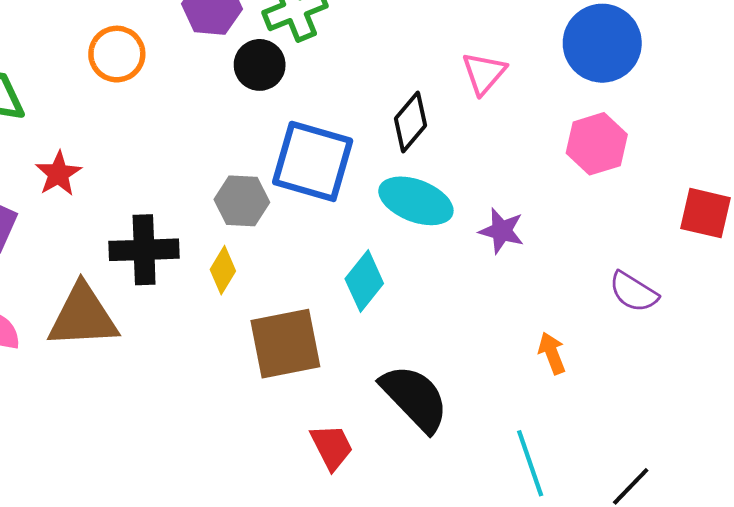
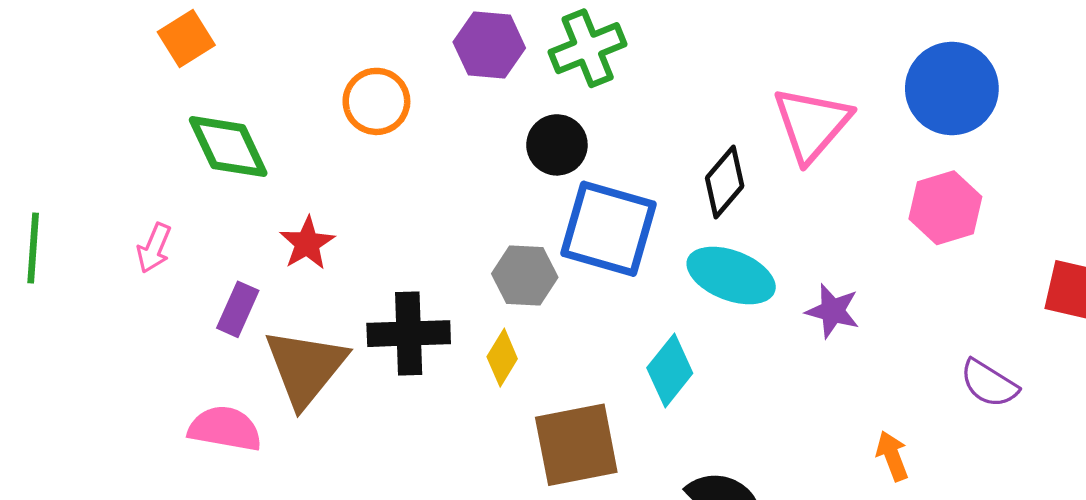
black circle: (260, 65) -> (557, 145), moved
pink triangle: (484, 73) -> (812, 124), size x1.5
brown triangle: (83, 316) -> (306, 367), moved, turned -48

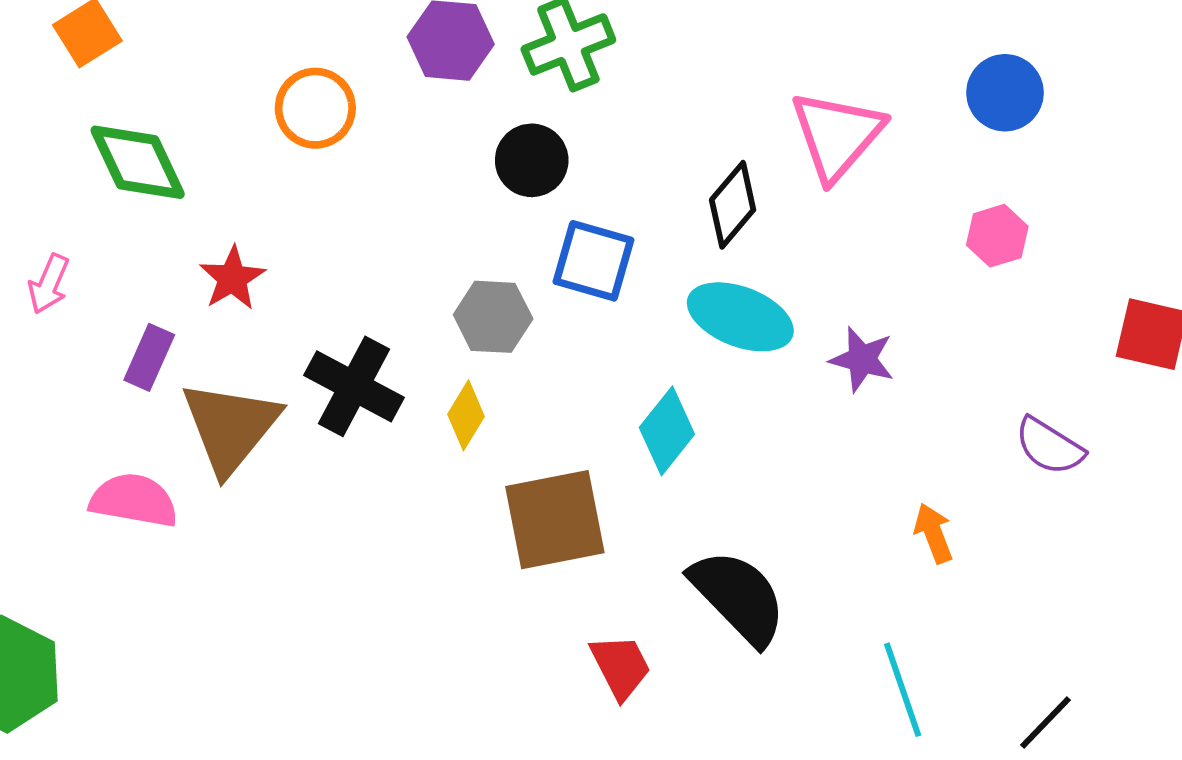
blue circle: (952, 89) -> (1005, 93), size x0.7
pink hexagon: (945, 208) -> (997, 236), size x0.7
blue square: (609, 229) -> (594, 261), size x0.7
black cross: (409, 334) -> (354, 386), turned 30

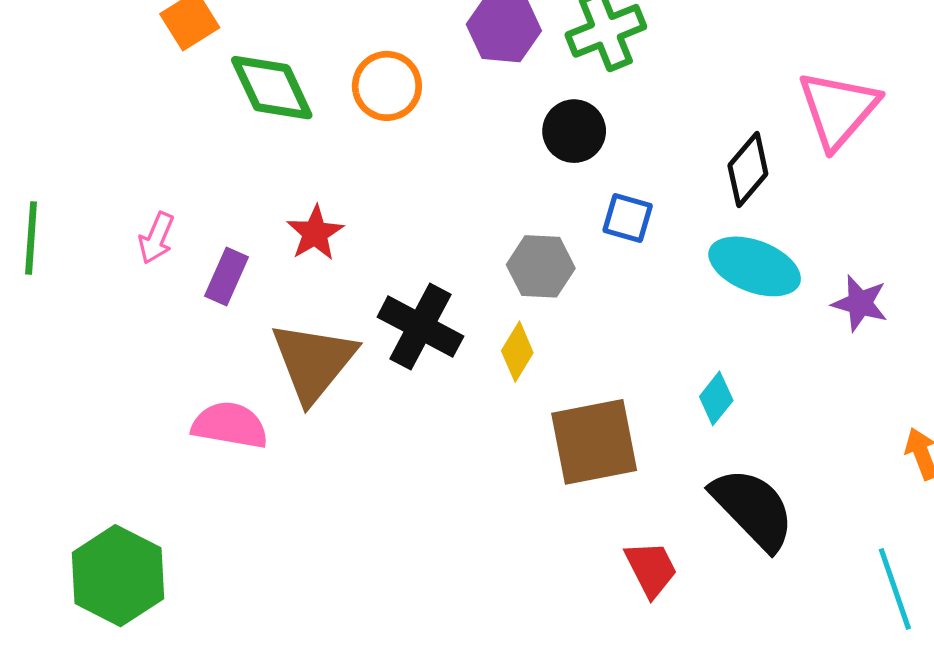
green diamond: (138, 162) -> (272, 88), moved
blue square: (594, 261) -> (628, 218), size x0.7
purple rectangle: (149, 357) -> (227, 276), moved
cyan diamond: (667, 431) -> (716, 398), moved, size x0.7

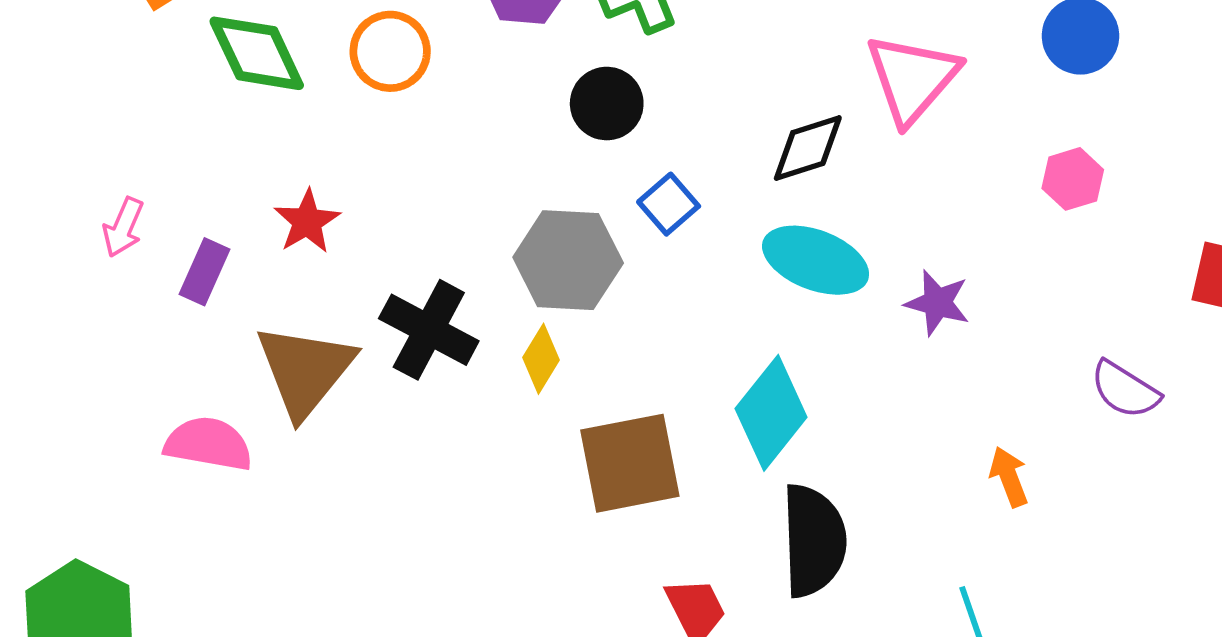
black diamond: (748, 170) -> (808, 148), turned 32
blue square: (628, 218) -> (669, 204), turned 33
gray hexagon: (541, 266) -> (568, 260), size x1.4
cyan diamond: (716, 398) -> (771, 413), size x1.8
black semicircle: (753, 509) -> (814, 541), turned 42

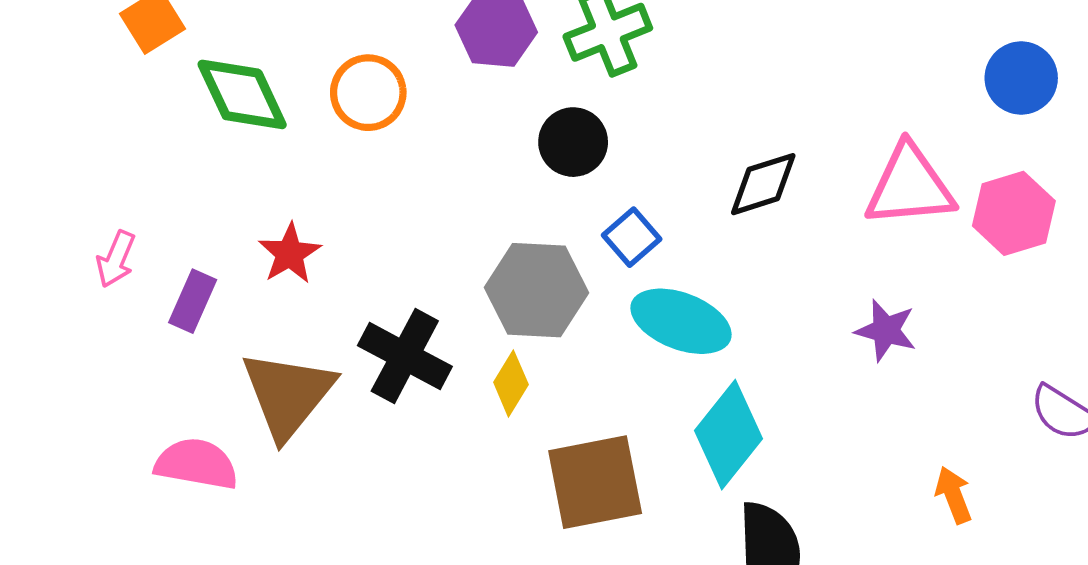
pink triangle: (912, 78) -> (910, 186), moved, turned 44
pink hexagon: (1073, 179) -> (1014, 213), size x1.4
cyan ellipse: (816, 260) -> (681, 321), moved

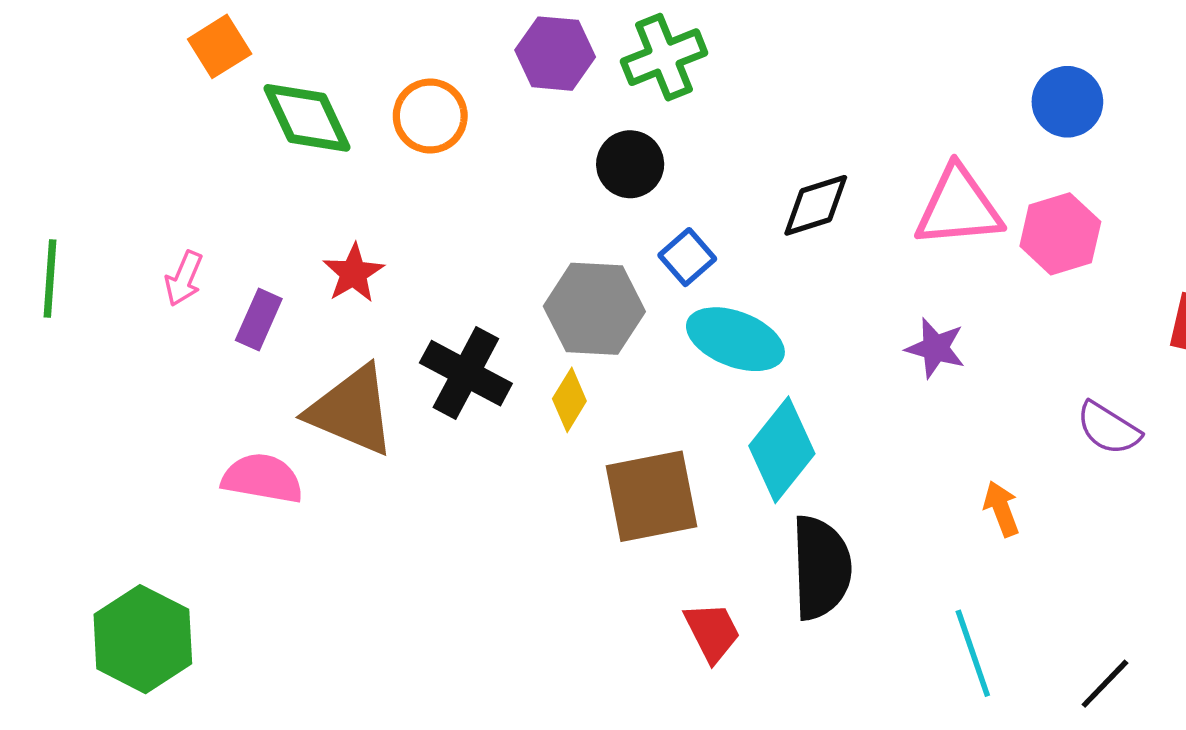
brown triangle: (288, 394) -> (352, 411), turned -46

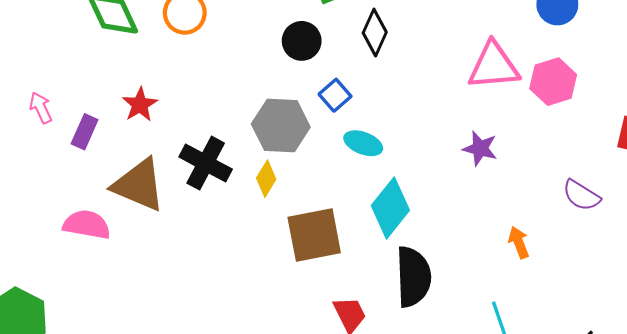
black diamond: (816, 205) -> (375, 33), moved, turned -48
pink arrow: (184, 278) -> (41, 108), turned 132
cyan ellipse: (735, 339) -> (363, 143), size x0.7

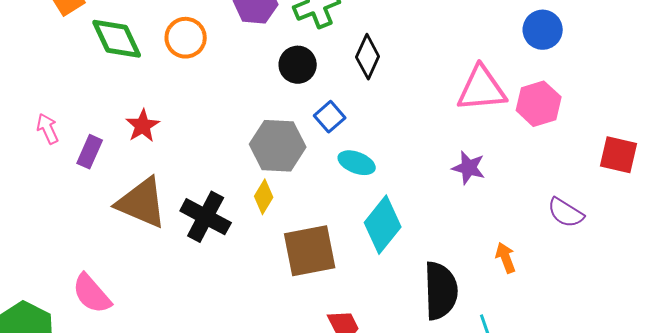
black cross: (206, 163) -> (206, 217), moved
pink semicircle: (87, 225) -> (92, 294), moved, turned -141
black semicircle: (413, 277) -> (441, 291), moved

